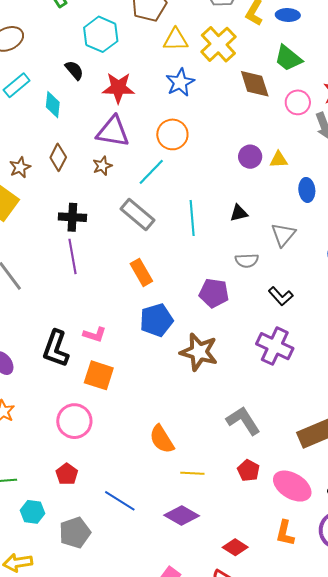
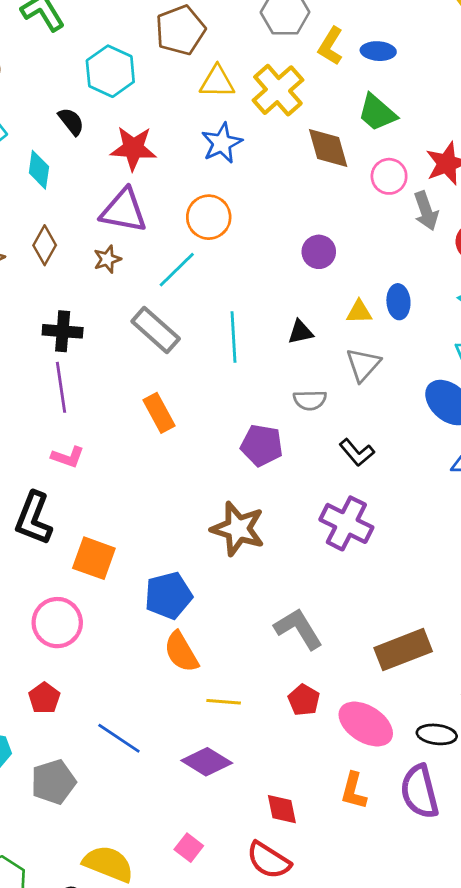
yellow triangle: (279, 160) -> (359, 312), moved
blue pentagon: (156, 320) -> (168, 596), moved
pink L-shape: (95, 335) -> (68, 457), moved
red diamond: (235, 547) -> (282, 809), turned 45

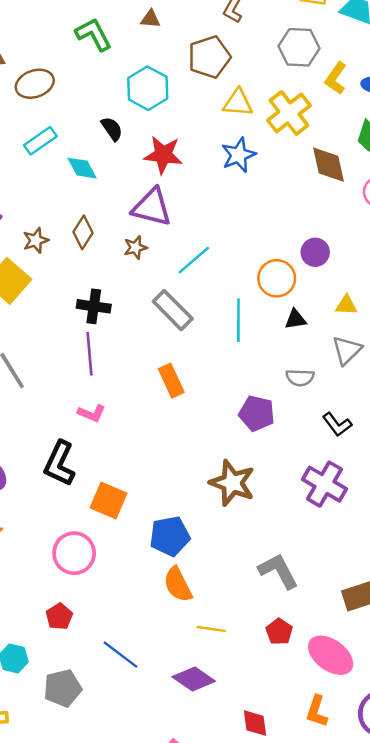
cyan diamond: (39, 170) -> (82, 168), turned -40
orange circle: (209, 217) -> (277, 278), moved

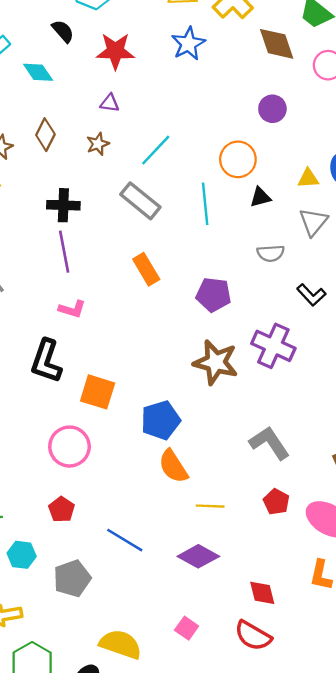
purple triangle: (152, 207) -> (110, 103), size x0.5
purple circle: (315, 252) -> (272, 109), moved
purple pentagon: (257, 413) -> (214, 295), moved
purple cross: (325, 484) -> (273, 346), moved

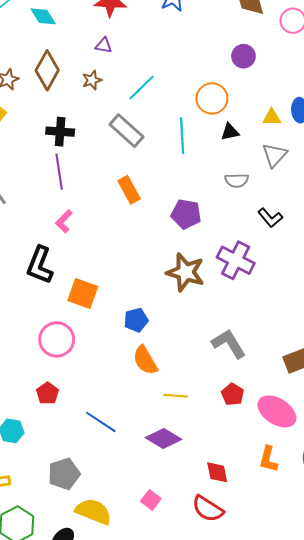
brown diamond: (45, 135) -> (47, 70), size x1.4
pink L-shape: (72, 309) -> (64, 221), turned 115
blue pentagon: (161, 420) -> (136, 320), size x0.7
gray pentagon: (72, 579) -> (64, 474), moved

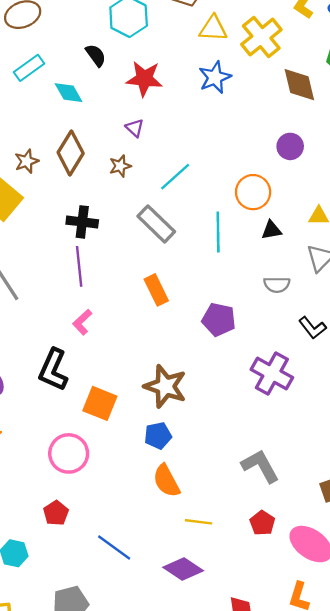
purple triangle: (104, 45) -> (135, 128), turned 30
brown star: (185, 272) -> (165, 386), moved

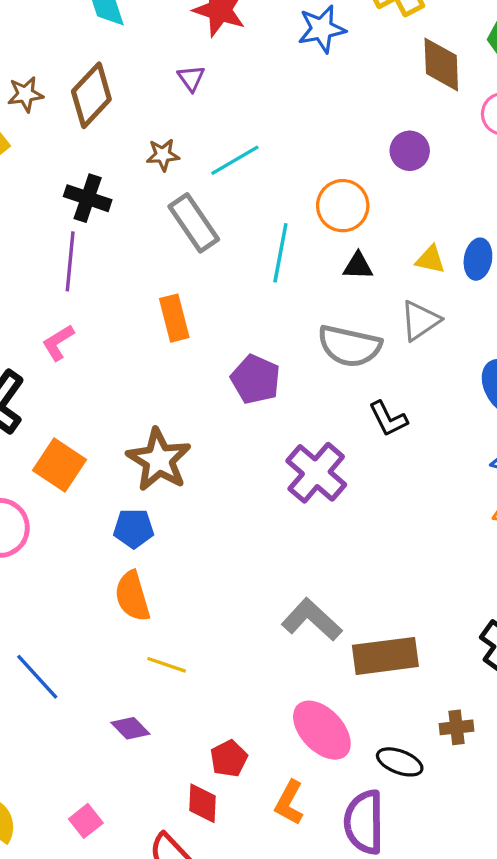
brown star: (120, 166) -> (163, 155), moved
gray semicircle: (277, 285) -> (350, 346), size x1.6
gray L-shape: (260, 466) -> (312, 620), moved, turned -30
red pentagon: (262, 523) -> (229, 758), moved
purple diamond: (183, 569) -> (130, 728), size x0.7

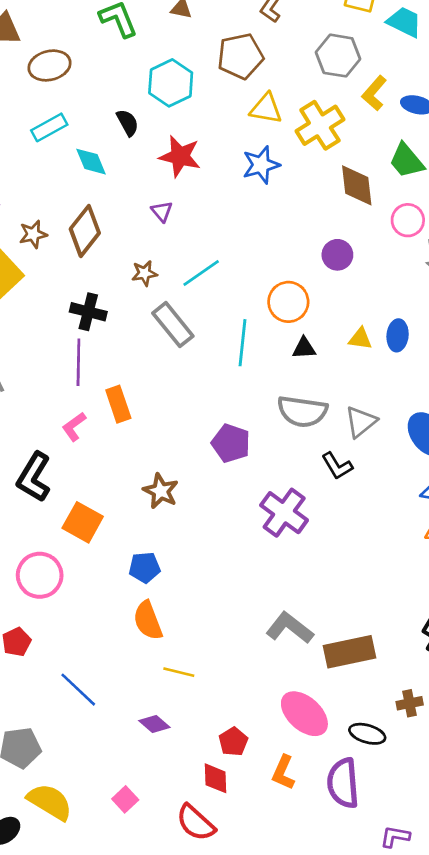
orange rectangle: (174, 318) -> (118, 404), moved
gray triangle: (420, 321) -> (361, 422), moved
brown star: (159, 460) -> (161, 491), moved, size x0.7

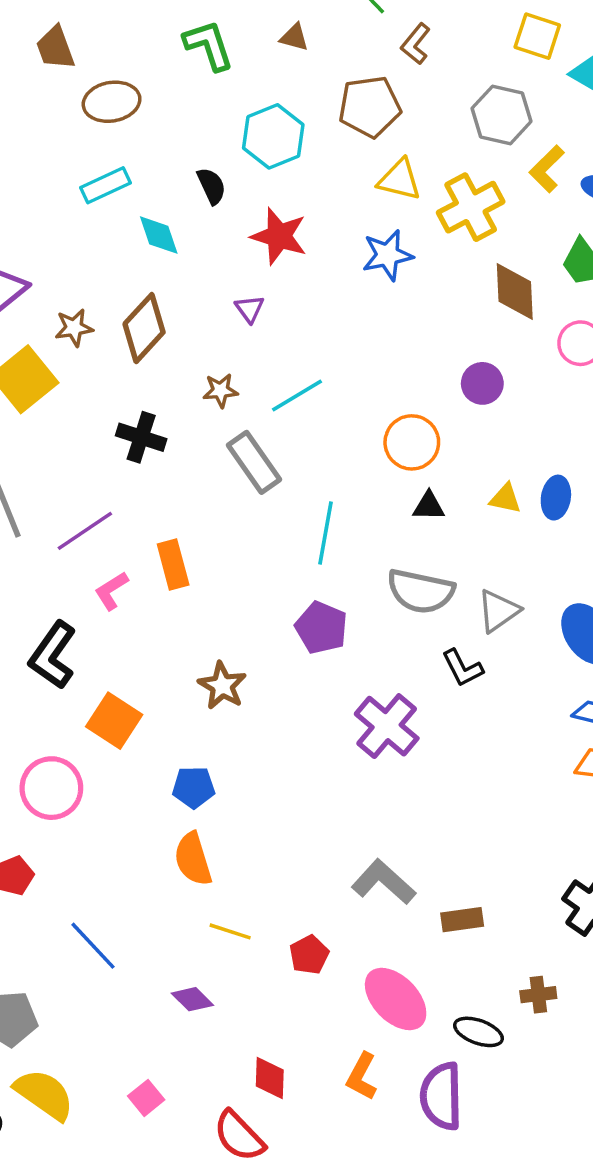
cyan line: (242, 343) -> (326, 533), moved
purple line: (78, 362) -> (85, 531), moved, turned 51
brown rectangle: (350, 652) -> (462, 920), size x0.6
red pentagon: (233, 742) -> (309, 955), moved

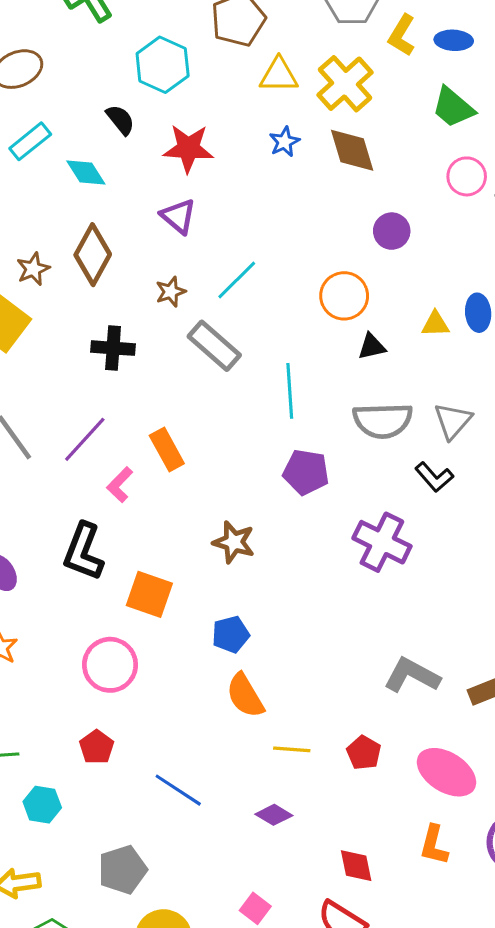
blue star: (388, 255) -> (284, 142), size x0.7
brown diamond: (515, 291) -> (352, 150), moved
purple triangle: (250, 309) -> (178, 216), size x1.4

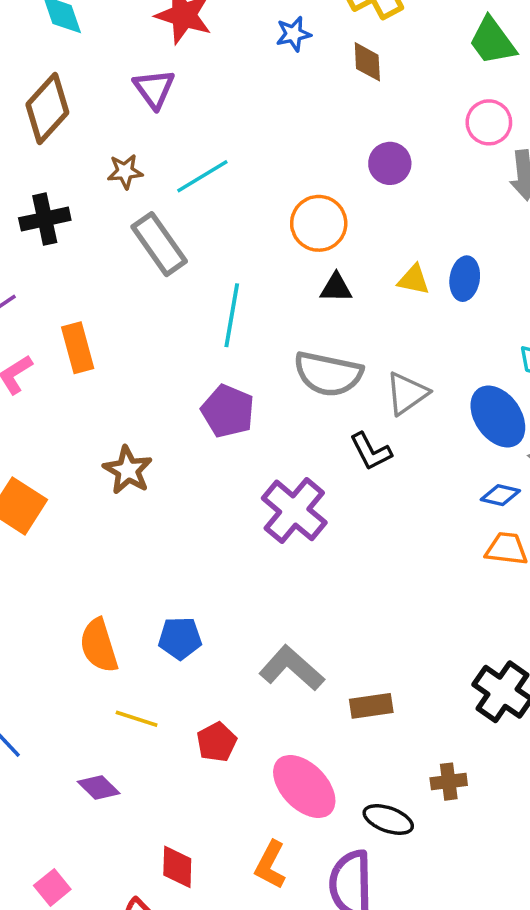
brown diamond: (352, 150) -> (367, 62), size x0.7
black cross: (113, 348) -> (45, 219), turned -30
blue pentagon: (231, 634) -> (180, 638), moved

